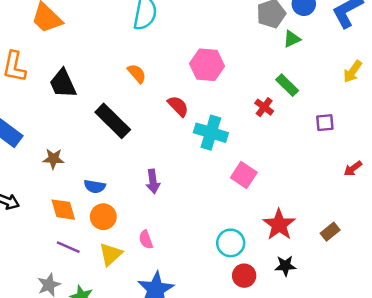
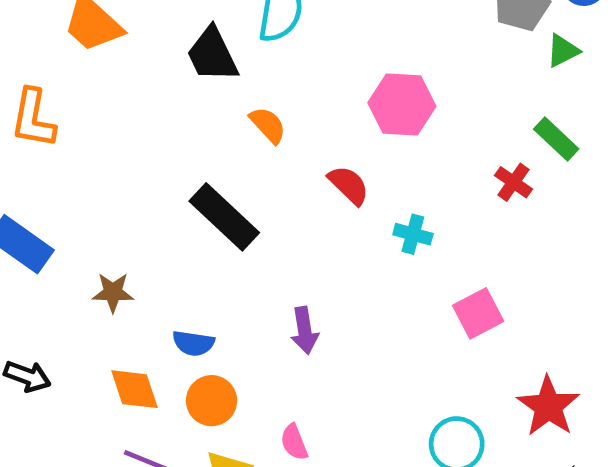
black trapezoid: (63, 83) -> (212, 55), moved
cyan cross: (211, 133) -> (413, 234), size x0.6
pink square: (244, 175) -> (478, 313), turned 30

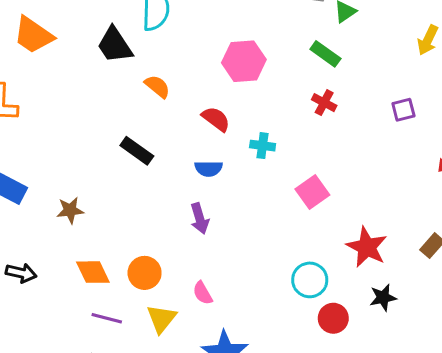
green rectangle: (556, 139) -> (325, 54), moved
black rectangle: (224, 217) -> (137, 151), size x0.7
blue semicircle: (193, 343) -> (209, 169), moved

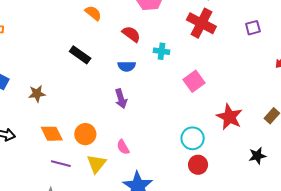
red cross: (324, 103) -> (201, 23), size x1.8
black star: (383, 297) -> (257, 156), moved
red circle: (333, 318) -> (198, 165), moved

